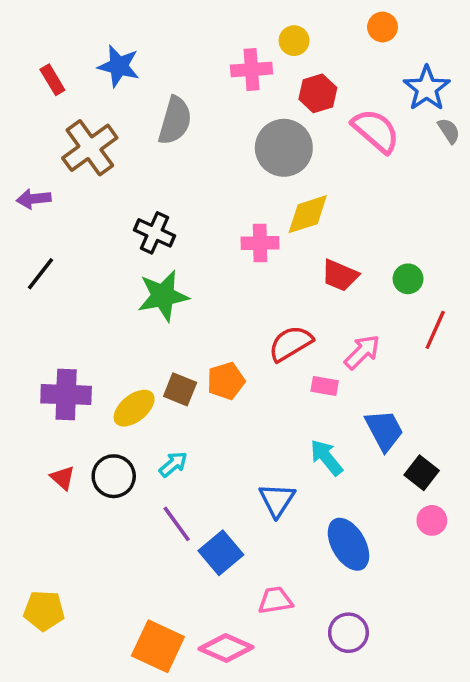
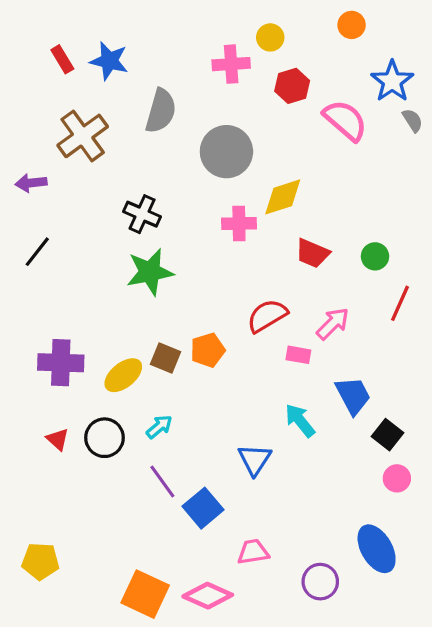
red rectangle: (52, 80) -> (62, 59), moved
gray circle: (284, 148) -> (226, 152), moved
blue ellipse: (348, 544) -> (377, 549), moved

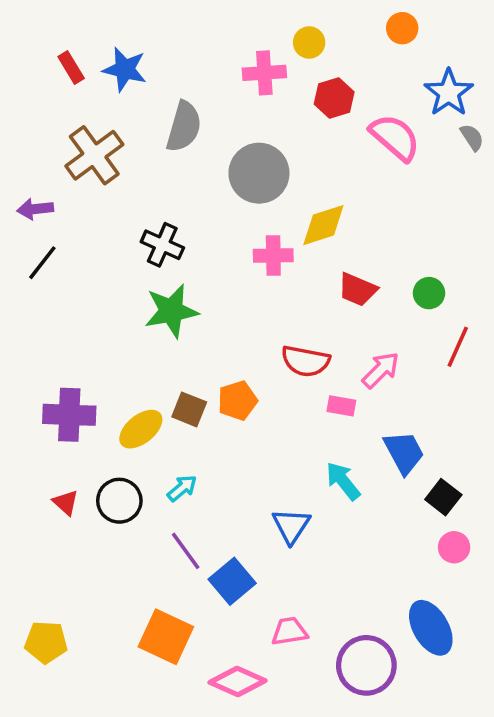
black line: (37, 252) -> (42, 263), moved
red semicircle: (267, 316) -> (306, 361), turned -138
purple circle: (320, 582) -> (366, 665), size x1.4
orange square: (145, 594) -> (166, 637), moved

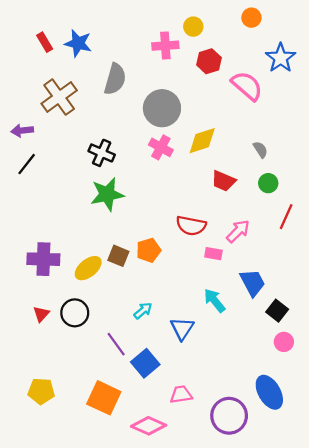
gray semicircle: (472, 137) -> (260, 150), moved
pink cross: (273, 255) -> (161, 147), moved, turned 30
cyan arrow: (182, 488) -> (143, 311), moved
red triangle: (66, 502) -> (41, 314), turned 30
yellow pentagon: (46, 642) -> (41, 391), moved

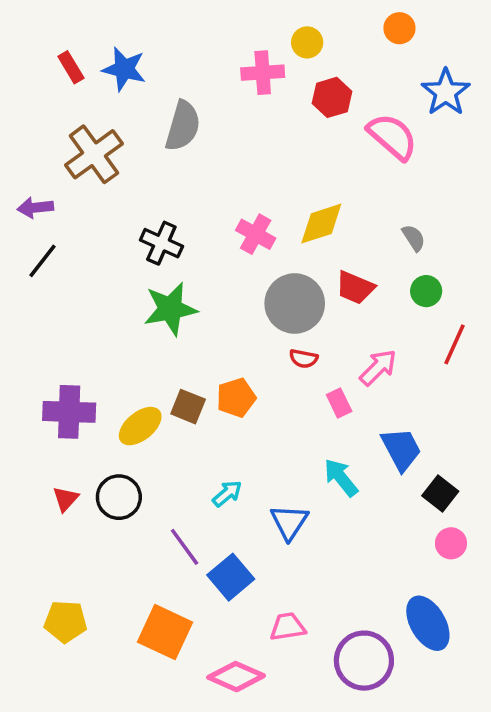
gray circle: (162, 108) -> (295, 304), moved
red semicircle: (191, 226) -> (304, 359), size x0.6
pink rectangle: (213, 254) -> (339, 403), turned 54

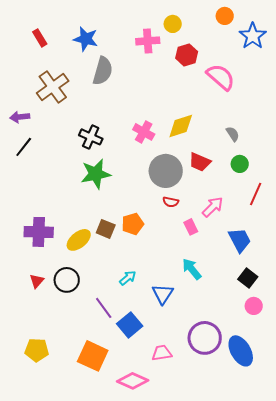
blue star: (124, 69) -> (86, 39), moved
blue star: (446, 92) -> (253, 36), moved
blue trapezoid: (401, 449) -> (240, 240), moved
purple circle: (364, 661) -> (205, 338), moved

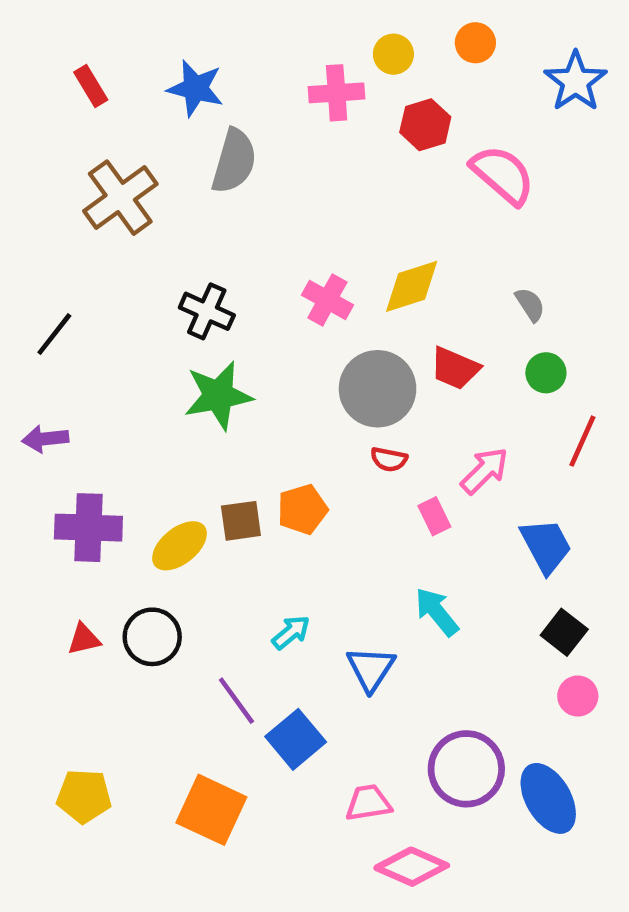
orange circle: (225, 16) -> (475, 43), moved
purple arrow: (20, 117) -> (45, 439), moved
brown square: (106, 229) -> (241, 521), turned -30
red triangle: (37, 281) -> (84, 639), turned 35
pink diamond: (133, 381) -> (412, 867), moved

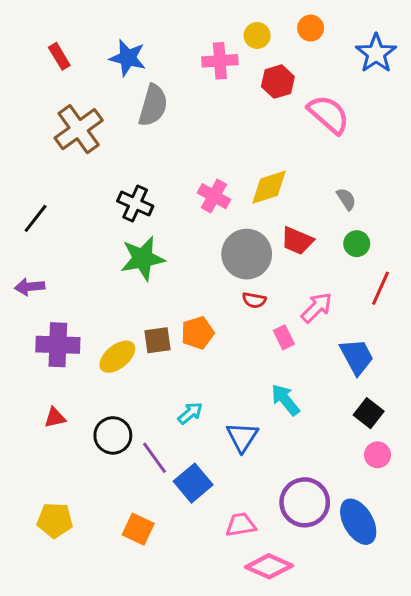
black circle: (152, 637) -> (113, 435), moved
orange square: (211, 810) -> (138, 529), size x0.7

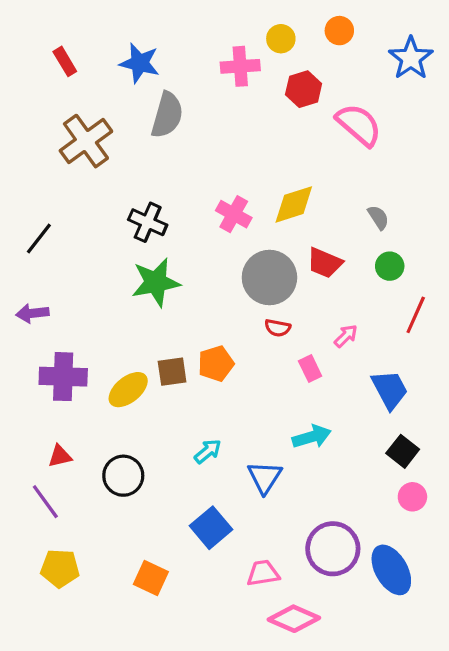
pink arrow: (317, 308) -> (346, 336), size x0.7
cyan arrow: (285, 400) -> (312, 437), turned 112
purple line: (154, 458) -> (45, 502), moved

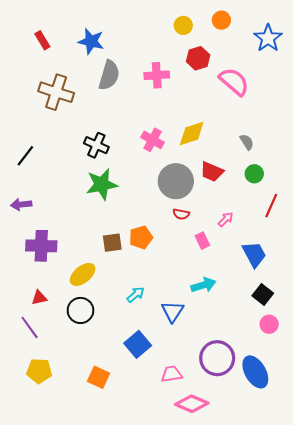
pink cross: (240, 66) -> (157, 75), moved
brown cross: (86, 141) -> (56, 92), turned -36
yellow ellipse: (128, 390) -> (83, 274), moved

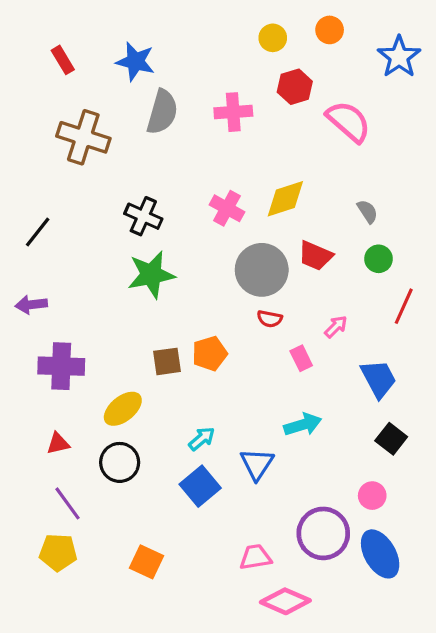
pink circle: (269, 324) -> (372, 496), moved
purple line: (30, 327) -> (68, 503), moved
blue square: (138, 344) -> (200, 486), moved

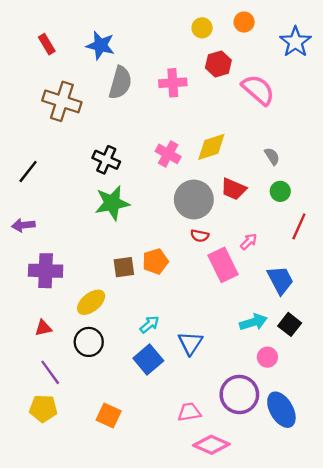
pink rectangle: (301, 358) -> (223, 265), size x1.8
cyan arrow: (303, 425) -> (253, 322), moved
pink circle: (372, 496) -> (267, 357), moved

